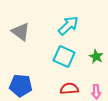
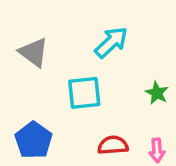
cyan square: (64, 57) -> (84, 93), moved, turned -30
blue pentagon: (21, 86) -> (34, 140), turned 30

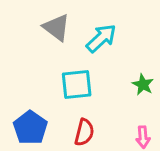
gray triangle: (34, 52) -> (57, 27), moved
red semicircle: (113, 145) -> (84, 132), moved, turned 108

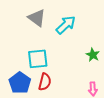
cyan square: (77, 85) -> (38, 59), moved
red semicircle: (84, 132) -> (45, 82), moved

